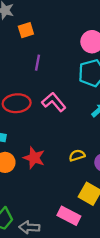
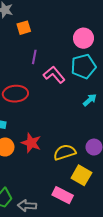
pink L-shape: (54, 102) -> (54, 75), moved
yellow semicircle: (77, 155) -> (65, 152), moved, size x1.5

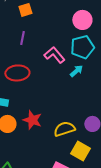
purple line: (34, 57) -> (22, 38), moved
cyan arrow: (90, 100) -> (76, 71), moved

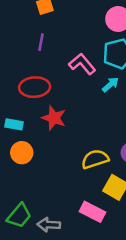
red star: (32, 120) -> (54, 118), moved

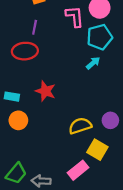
pink L-shape: (82, 64) -> (75, 16), moved, turned 35
red ellipse: (35, 87) -> (25, 51), moved
pink rectangle: (92, 212) -> (78, 170), turned -66

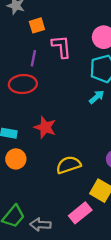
pink L-shape: (75, 16) -> (61, 47), moved
yellow semicircle: (80, 126) -> (69, 165), moved

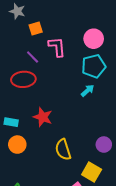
purple line: (33, 58) -> (33, 57), turned -56
yellow semicircle: (69, 165) -> (63, 150), turned -90

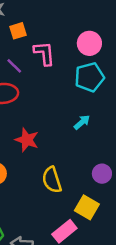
cyan arrow: (88, 91) -> (82, 122), moved

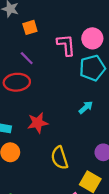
pink L-shape: (44, 53) -> (66, 45), moved
red star: (27, 140) -> (38, 123), turned -30

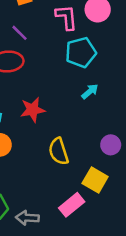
cyan pentagon: (92, 68) -> (81, 52), moved

